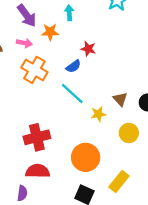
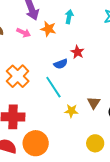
orange cross: (34, 70) -> (18, 76), moved
yellow circle: (129, 133) -> (95, 143), moved
orange circle: (86, 157) -> (36, 143), moved

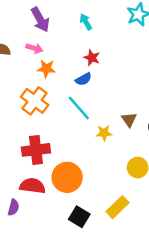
cyan arrow: (69, 17) -> (86, 22), turned -32
orange star: (48, 29) -> (46, 69), moved
red star: (77, 52) -> (92, 58), moved

